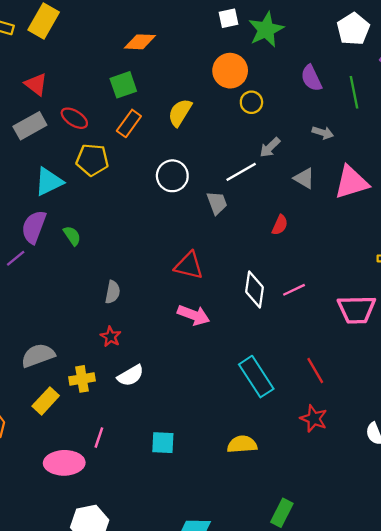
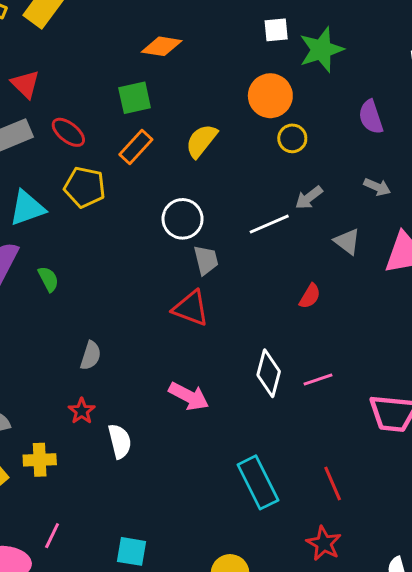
gray trapezoid: (217, 203) -> (206, 260), moved
red triangle: (189, 266) -> (191, 308), moved
white semicircle: (131, 376) -> (120, 441), moved, turned -80

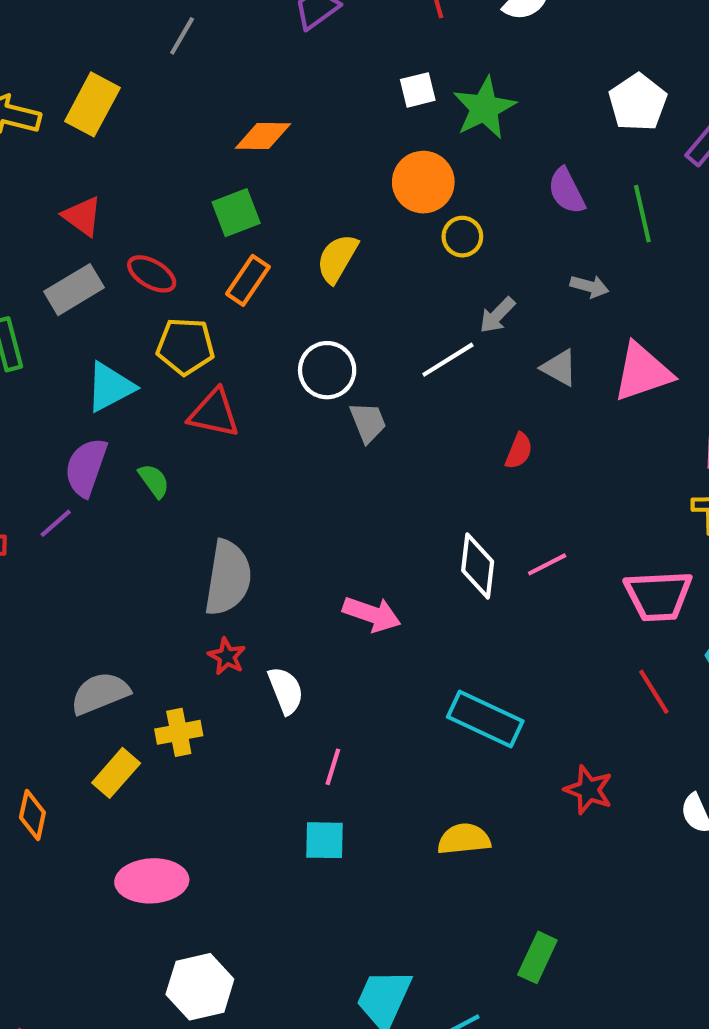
red triangle: (191, 308) -> (214, 413), moved
gray semicircle: (91, 356) -> (228, 578), size x1.8
cyan rectangle: (258, 482) -> (485, 719), turned -30
red line: (333, 483) -> (654, 692), moved
pink line: (52, 536) -> (333, 767), moved

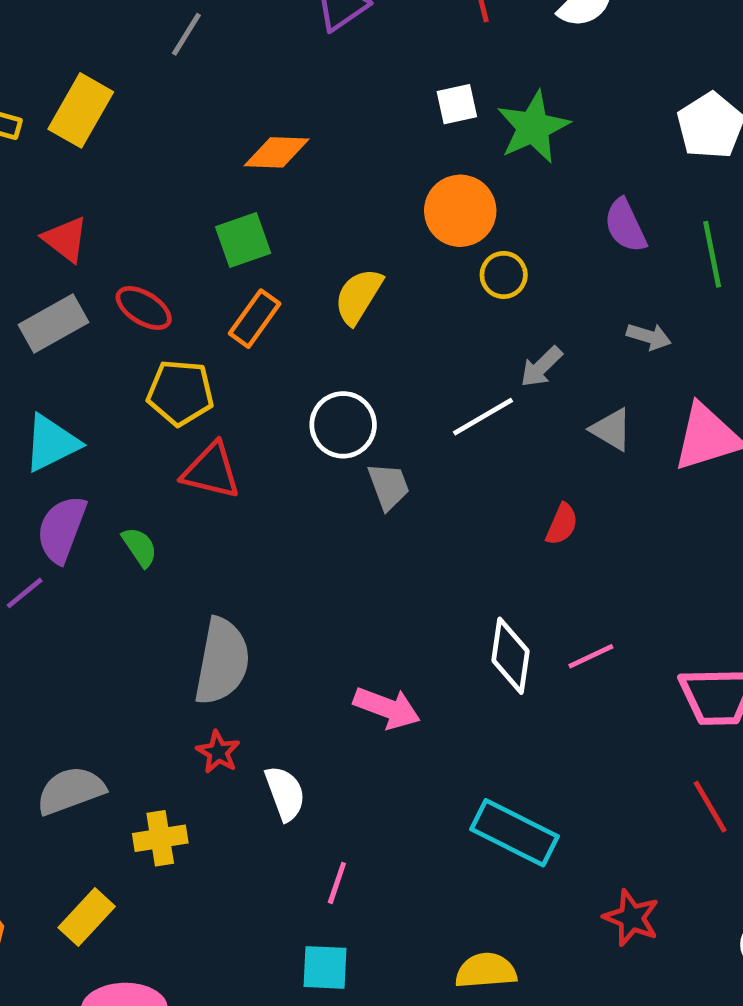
cyan triangle: (110, 387) -> (51, 443), moved
yellow rectangle: (116, 773) -> (87, 917), moved

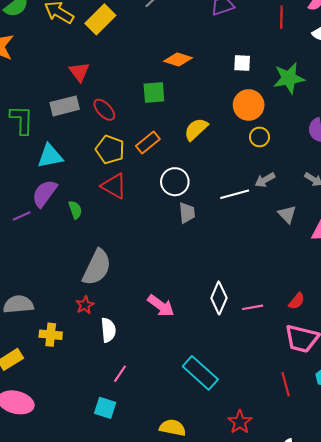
white square: (457, 104) -> (242, 63), moved
orange rectangle: (255, 319) -> (148, 142), moved
red semicircle: (562, 524) -> (297, 301), moved

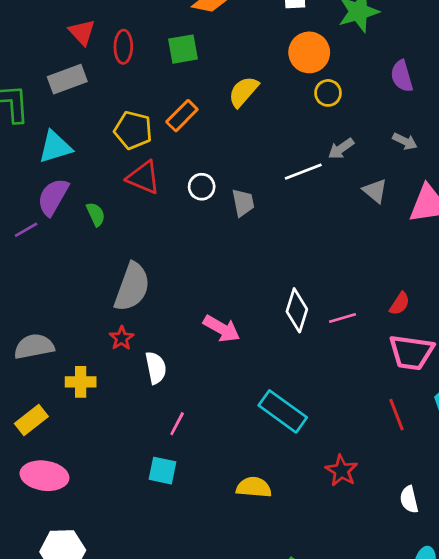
red ellipse: (104, 110) -> (123, 47), moved, turned 50
white circle: (175, 182) -> (202, 187), moved, size x0.7

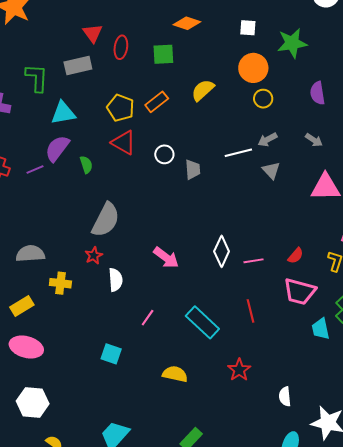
gray triangle: (375, 191) -> (271, 170), moved
red line: (396, 415) -> (250, 311), moved
pink line: (177, 424) -> (148, 318), moved

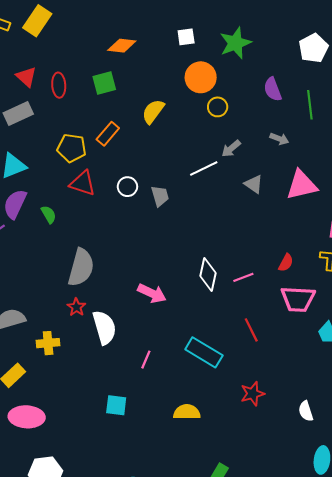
gray triangle: (271, 170) -> (254, 184), moved
white semicircle: (115, 280) -> (104, 327), size x1.4
red star: (239, 370) -> (252, 394), turned 30

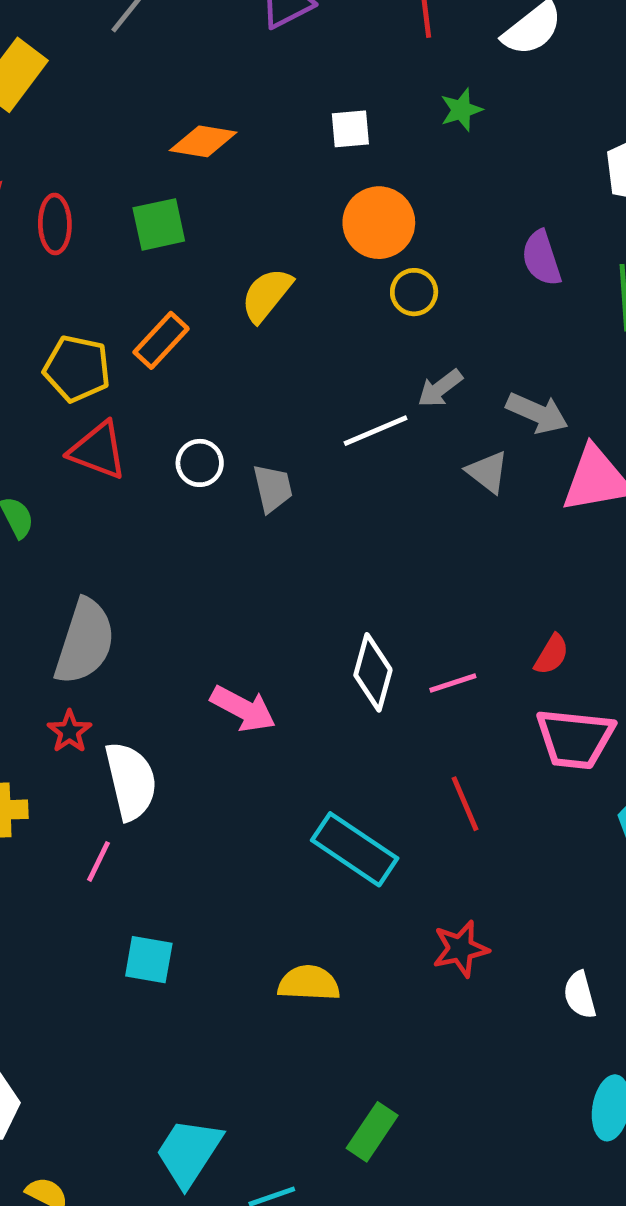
green star: (235, 43) -> (461, 110), moved, size x0.6
gray arrow: (279, 139) -> (537, 413), moved, size x1.4
pink line: (146, 360) -> (99, 861), moved

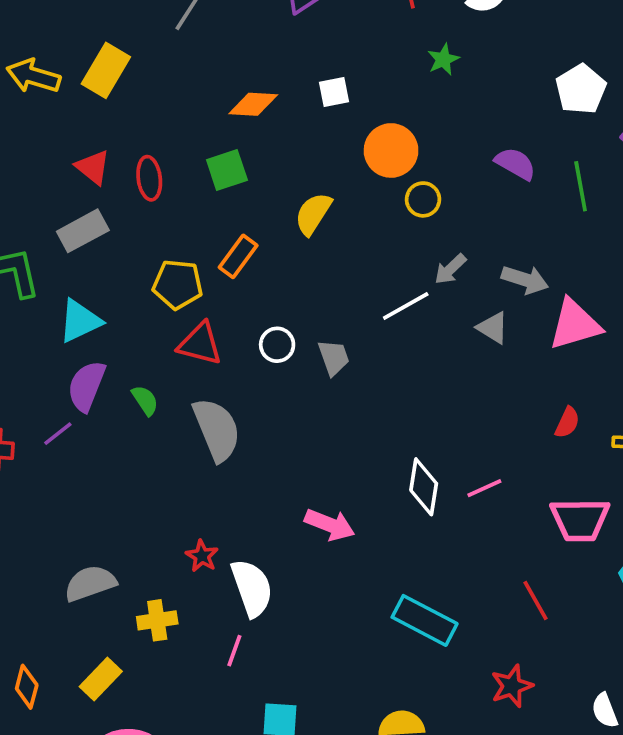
white square: (350, 129) -> (334, 92), moved
purple semicircle: (542, 258) -> (515, 164), turned 144
gray semicircle: (85, 642) -> (217, 429), moved, turned -34
red semicircle: (552, 654) -> (567, 422), moved
red line: (465, 804) -> (536, 600), moved

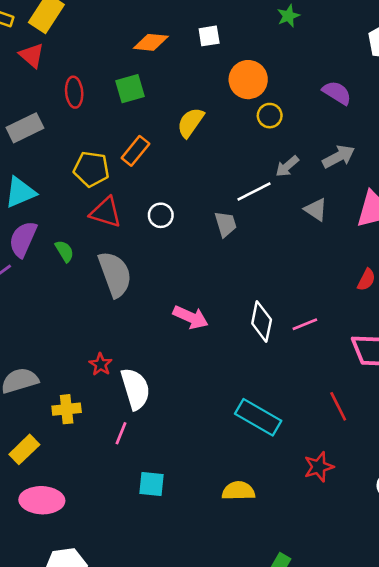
red triangle: (93, 167) -> (32, 55), moved
gray arrow: (525, 280) -> (339, 157), moved, turned -48
gray trapezoid: (334, 358) -> (226, 224), moved
pink arrow: (330, 525) -> (191, 317), moved

